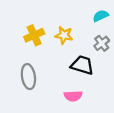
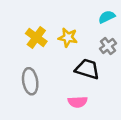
yellow cross: (34, 35) -> (36, 37), turned -30

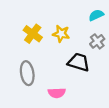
pink semicircle: (78, 102) -> (57, 93), moved

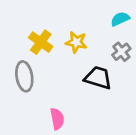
gray ellipse: (27, 73) -> (24, 76), moved
pink semicircle: (57, 93) -> (57, 119), moved, turned -98

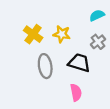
gray ellipse: (24, 76) -> (45, 66), moved
pink semicircle: (57, 119) -> (76, 92), moved

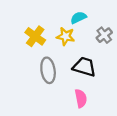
cyan semicircle: (97, 15) -> (78, 18), moved
gray cross: (98, 42) -> (104, 35), moved

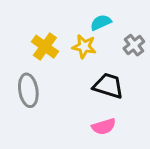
gray ellipse: (48, 70) -> (28, 90), moved
pink semicircle: (81, 98) -> (104, 127), turned 84

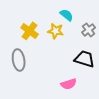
cyan semicircle: (101, 22) -> (67, 15), turned 64
black trapezoid: (108, 86) -> (85, 59), moved

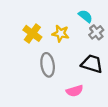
cyan semicircle: (67, 15) -> (85, 16), moved
gray ellipse: (19, 60) -> (48, 65), moved

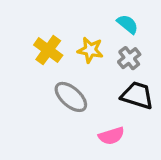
gray cross: (96, 32) -> (129, 58), moved
gray ellipse: (48, 65) -> (71, 97), turned -40

